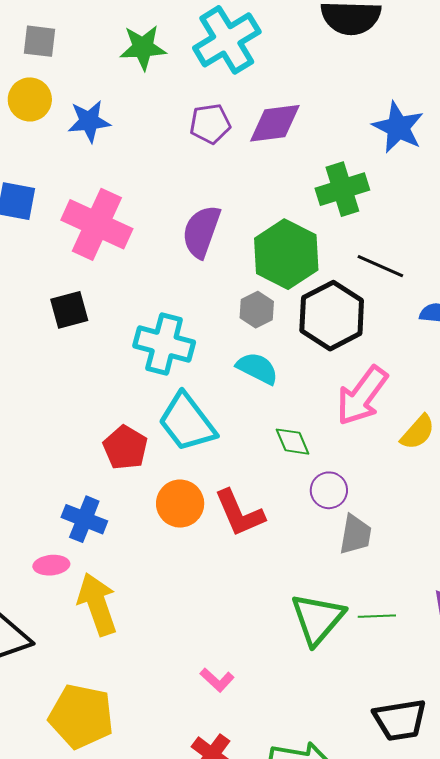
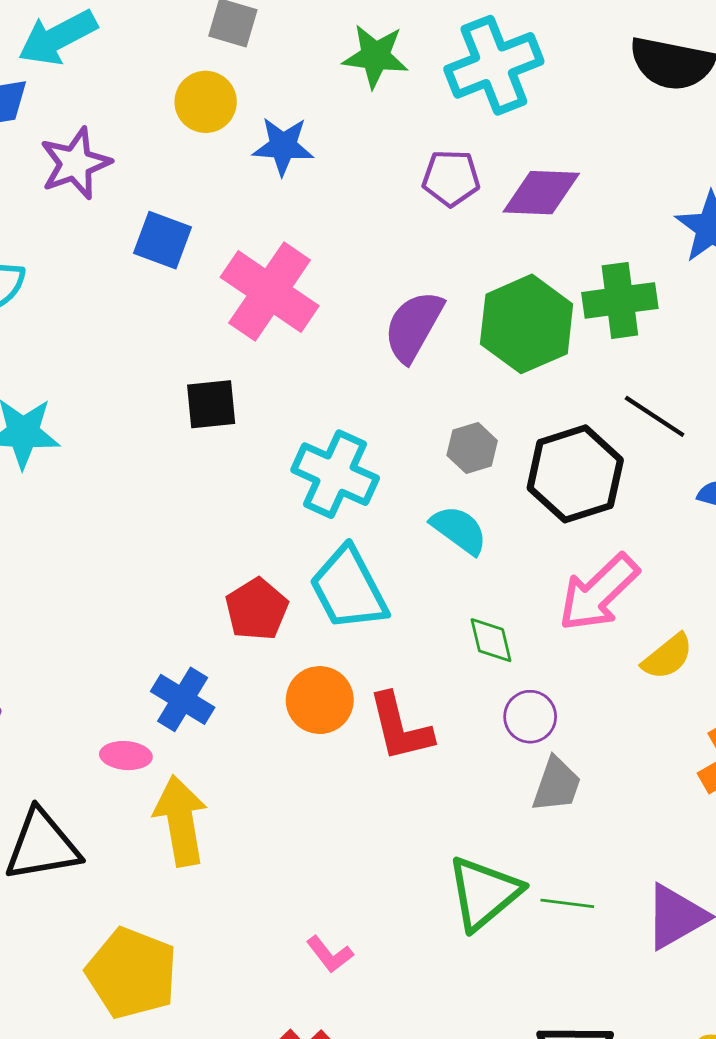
green hexagon: (286, 254) -> (527, 324), moved

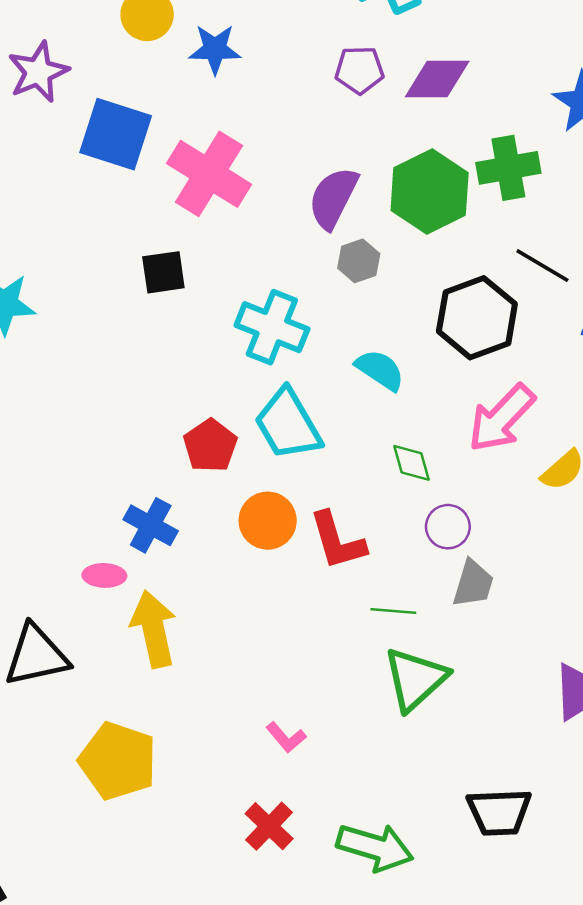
blue square: (163, 240) -> (116, 134), size x1.5
gray hexagon: (472, 448) -> (359, 261), moved
green line: (567, 903) -> (393, 611), moved

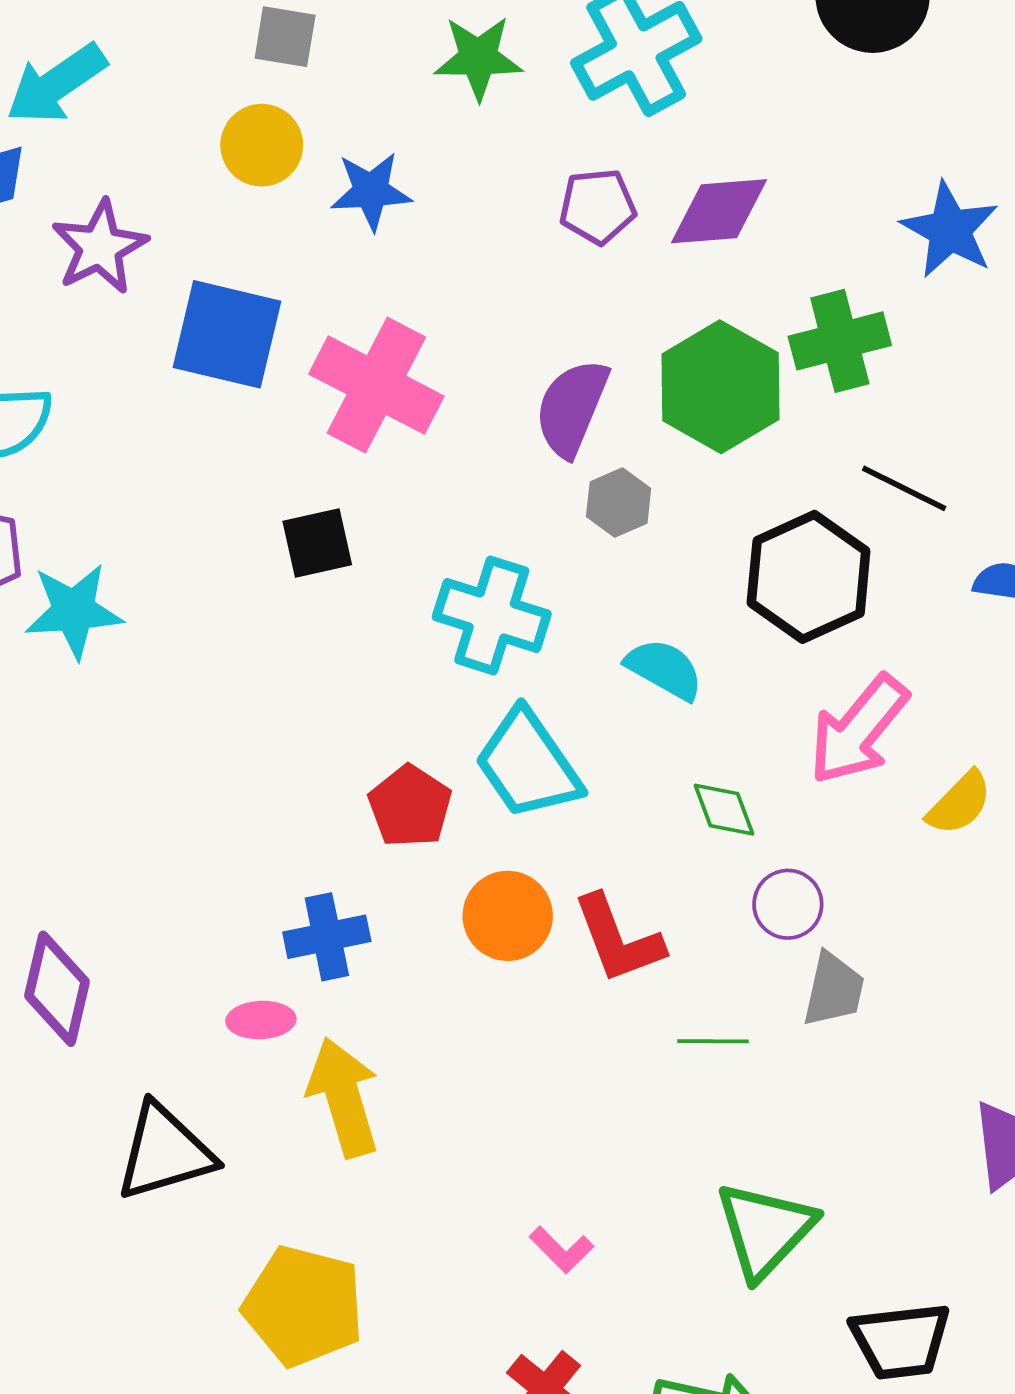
blue cross: (151, 525) -> (327, 937), turned -36
green triangle: (415, 679) -> (765, 1230), moved

